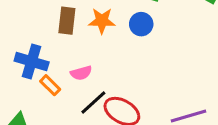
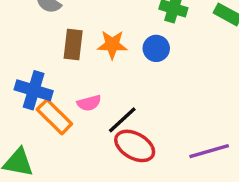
orange rectangle: (50, 85) -> (54, 117), size x1.5
black line: (93, 102) -> (122, 120), moved

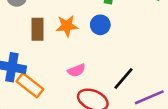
pink semicircle: (89, 103) -> (76, 70), moved
black line: (122, 120) -> (123, 79), moved

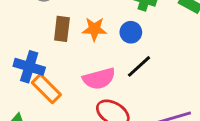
pink semicircle: (76, 70) -> (99, 79), size x1.6
black line: (123, 79) -> (139, 66), moved

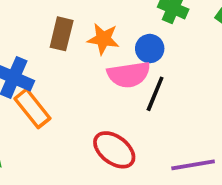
black line: (139, 66) -> (155, 94), turned -32
pink semicircle: (99, 79) -> (129, 75), moved

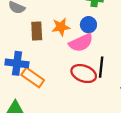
black line: (155, 94) -> (101, 67), moved
red ellipse: (114, 150) -> (84, 74), moved

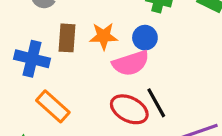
blue cross: (17, 63) -> (32, 59), moved
black line: (101, 67) -> (156, 103), turned -42

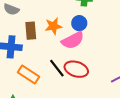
black line: (156, 103) -> (57, 68), moved

